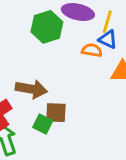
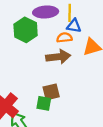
brown arrow: (31, 89) -> (58, 57), moved

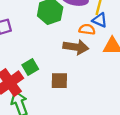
green square: (44, 103) -> (30, 67), moved, turned 35

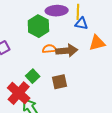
orange semicircle: (87, 29) -> (49, 49), moved

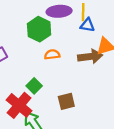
brown arrow: (67, 51) -> (90, 57), moved
brown square: (60, 82) -> (66, 101), moved

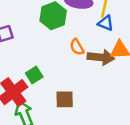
orange semicircle: (52, 55) -> (77, 47), moved, turned -126

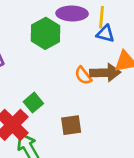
orange semicircle: (77, 47) -> (83, 76), moved

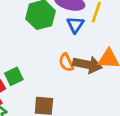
blue triangle: (105, 34) -> (75, 25), moved, turned 36

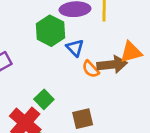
blue triangle: (75, 25) -> (75, 48), moved

